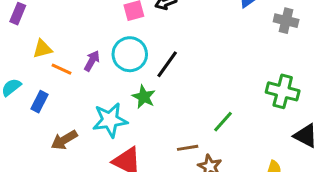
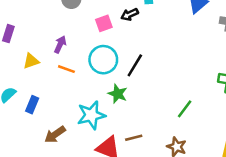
purple arrow: (92, 61) -> (60, 44), moved
orange line: (61, 69) -> (66, 69), moved
brown line: (188, 148) -> (134, 138), moved

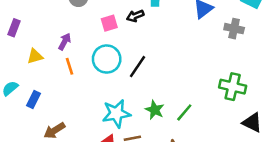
orange line: (66, 69) -> (70, 66), turned 49
green star: (118, 94) -> (155, 110), moved
cyan star: (91, 115) -> (116, 113), moved

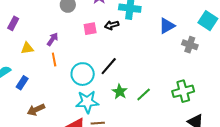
cyan circle: (107, 59) -> (83, 74), moved
green cross: (233, 87) -> (183, 91), turned -35
green star: (155, 110) -> (120, 92), moved
green line: (184, 112) -> (144, 94), moved

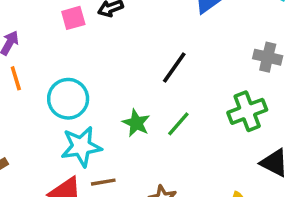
gray cross: (190, 45) -> (268, 57), moved
black line: (109, 66) -> (174, 68), moved

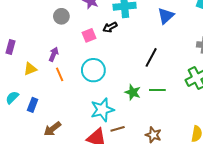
cyan circle: (68, 99) -> (93, 70), moved
green line: (178, 124) -> (157, 90), turned 56

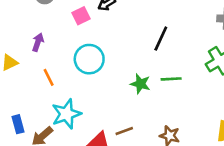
orange line: (60, 74) -> (49, 77), moved
blue rectangle: (33, 105) -> (18, 124), moved, turned -32
cyan star: (102, 110) -> (66, 114), moved

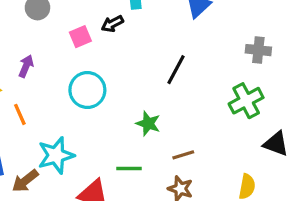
orange line: (49, 77) -> (20, 114), moved
green line: (171, 79) -> (129, 168), moved
brown line: (124, 131) -> (183, 155), moved

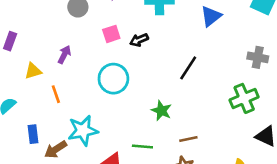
black arrow: (112, 24) -> (139, 40), moved

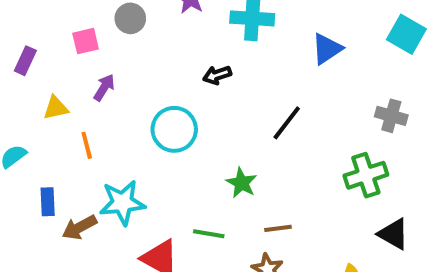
pink square: (111, 34) -> (86, 41), moved

